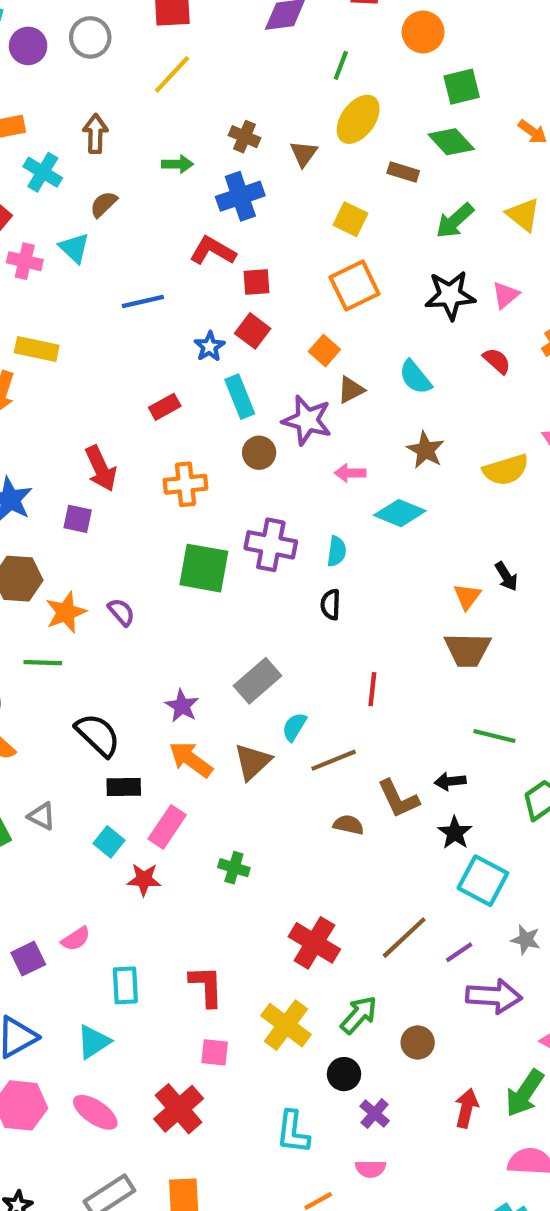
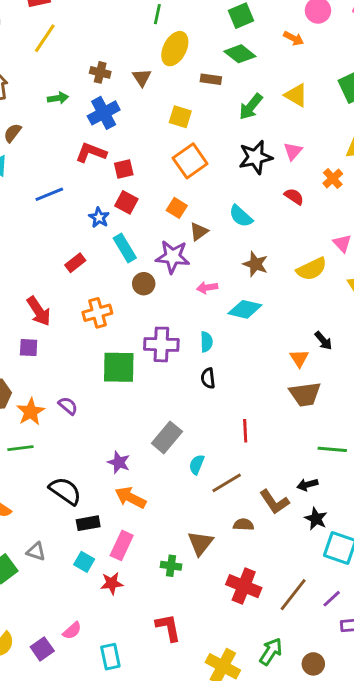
brown triangle: (253, 762) -> (200, 543), moved
red cross: (314, 943) -> (244, 586), moved
red L-shape: (206, 986) -> (168, 628), moved

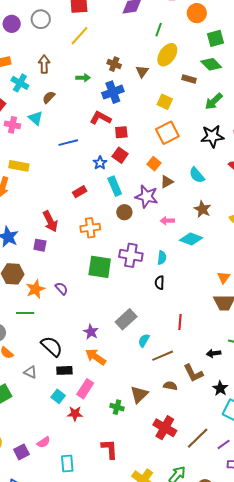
black arrow: (307, 485) -> (214, 353), moved
gray triangle: (36, 552) -> (30, 372), moved

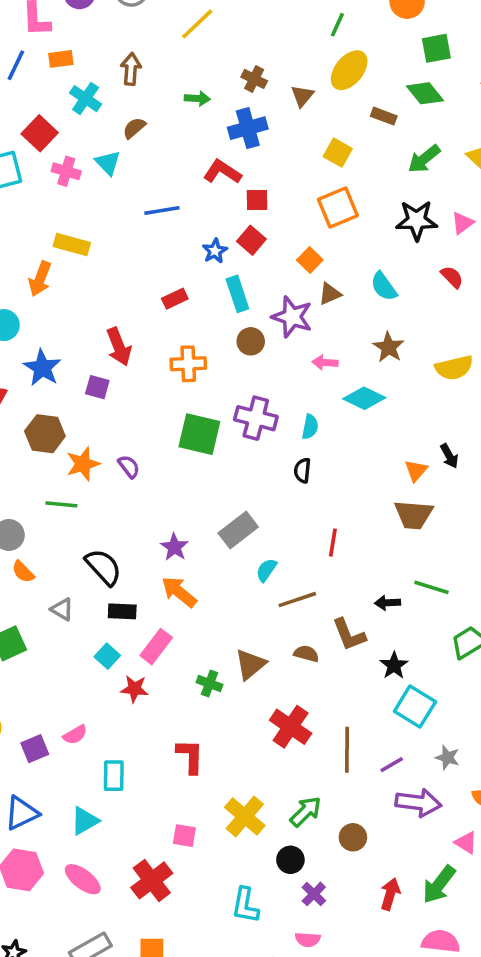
brown line: (198, 438) -> (347, 750), turned -50

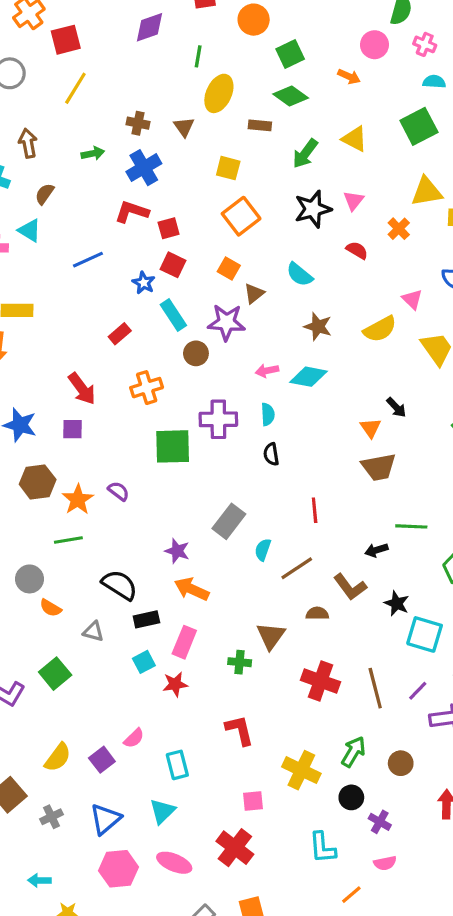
pink arrow: (325, 363) -> (267, 371), moved
cyan square: (107, 656) -> (144, 662), turned 35

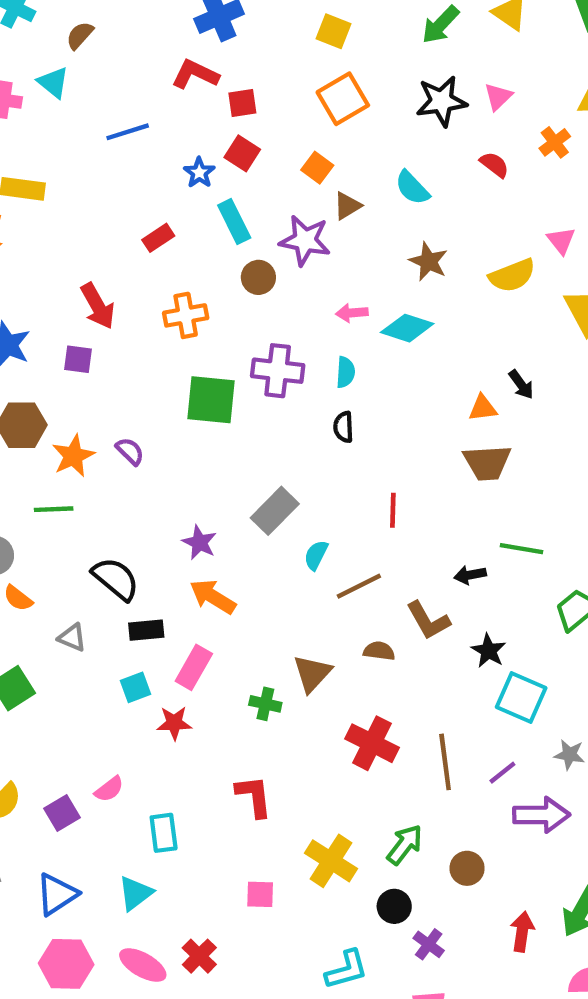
orange triangle: (371, 428) -> (483, 408), turned 50
red cross: (235, 848) -> (199, 956), moved, size x0.7
cyan L-shape: (322, 848) -> (347, 970), turned -108

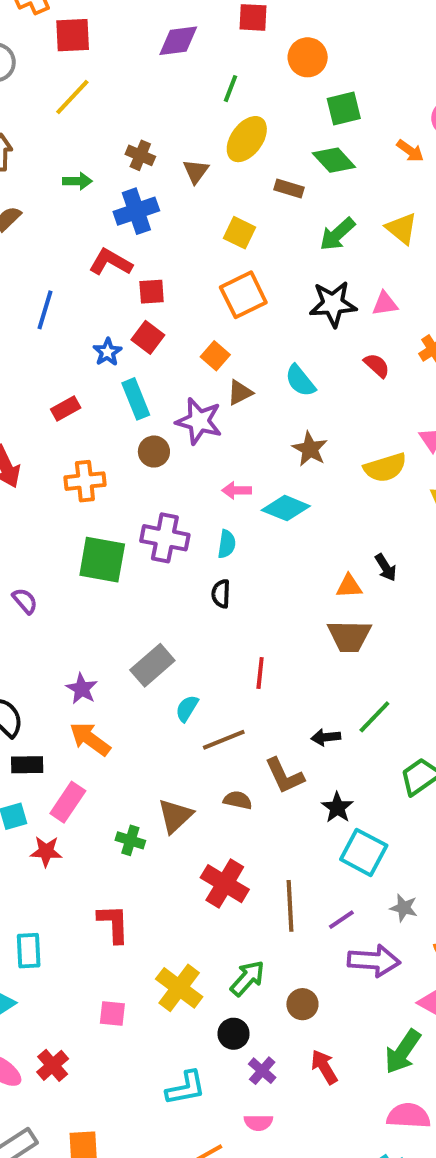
pink triangle: (498, 97) -> (385, 304), turned 32
blue line: (128, 132) -> (45, 310), turned -60
green line: (521, 549) -> (374, 717), turned -60
red arrow: (522, 932) -> (324, 1067), moved, turned -44

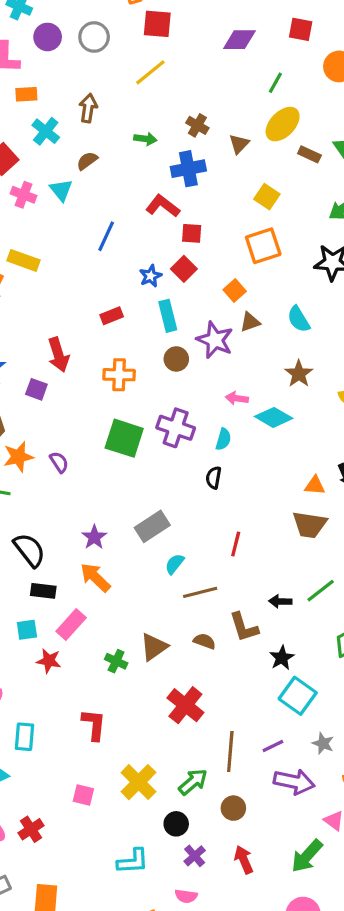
brown rectangle: (289, 189) -> (309, 154), moved
brown line: (290, 906) -> (230, 751), moved

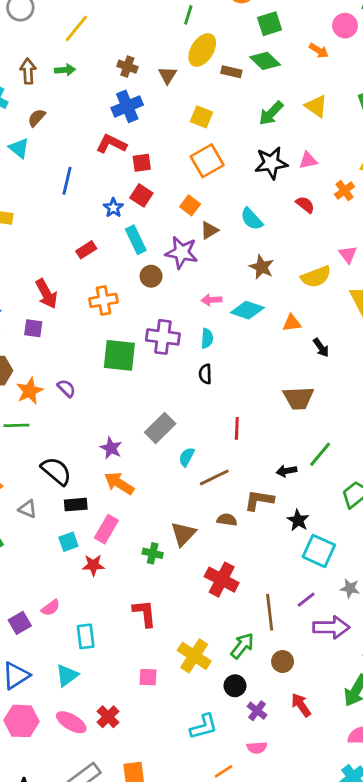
green arrow: (145, 139) -> (65, 70), moved
orange triangle: (315, 485) -> (292, 323), moved
brown L-shape: (244, 627) -> (259, 500), turned 128

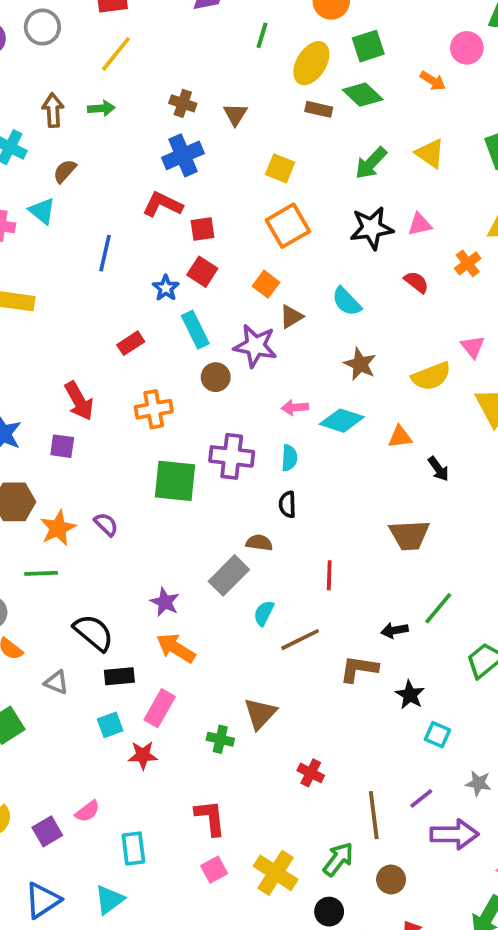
yellow ellipse: (202, 50) -> (311, 63), moved
brown semicircle: (227, 520) -> (259, 543), moved
cyan square: (319, 551) -> (437, 735), size x0.6
red cross: (222, 580) -> (311, 773), size x0.6
pink square: (148, 677) -> (214, 870), moved, turned -30

